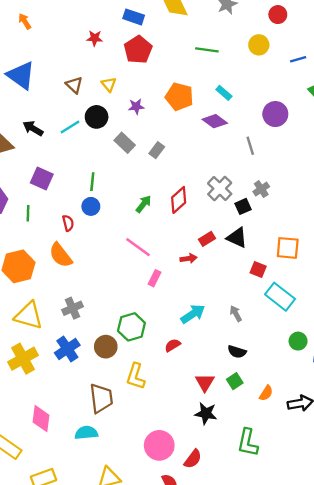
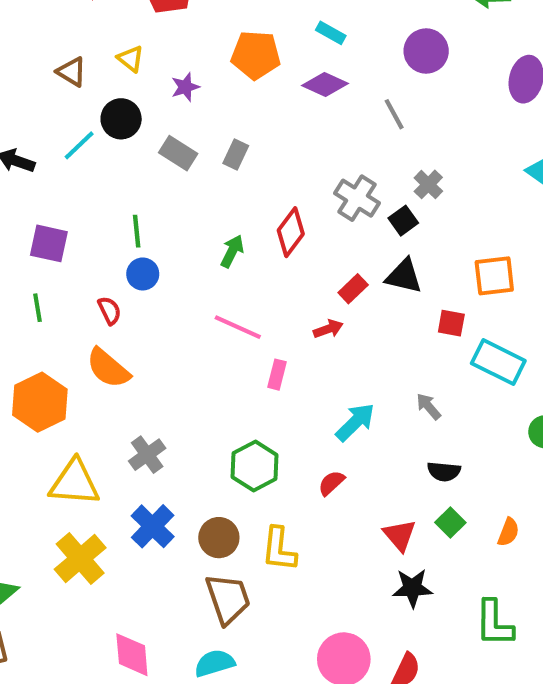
brown circle: (106, 347) -> (219, 538), moved

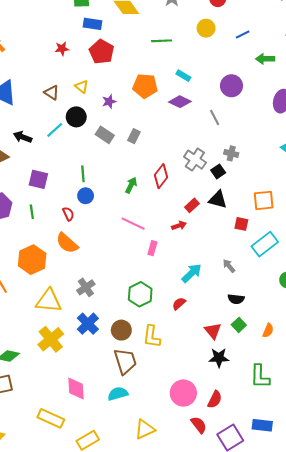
gray cross: (428, 184) -> (231, 153), turned -32
cyan rectangle: (498, 362) -> (265, 244), turned -65

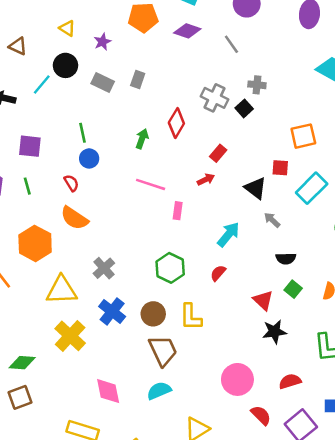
brown triangle: (52, 93) -> (18, 46), moved
black triangle: (218, 200) -> (256, 188), moved, turned 30
red semicircle: (215, 399) -> (290, 381), moved, turned -126

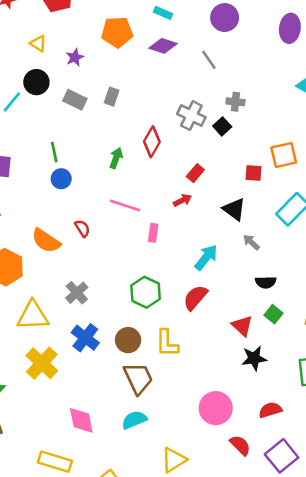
red square: (280, 168) -> (254, 173), moved
red semicircle: (71, 183) -> (82, 228), moved
red semicircle: (218, 273) -> (195, 298), size x1.5

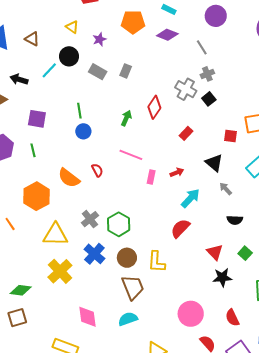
gray cross: (235, 102) -> (207, 74), moved, turned -32
red arrow: (182, 200) -> (177, 172), moved
green hexagon: (146, 292) -> (119, 224), moved
green square: (273, 314) -> (245, 253), moved
red semicircle: (270, 410) -> (232, 318), turned -102

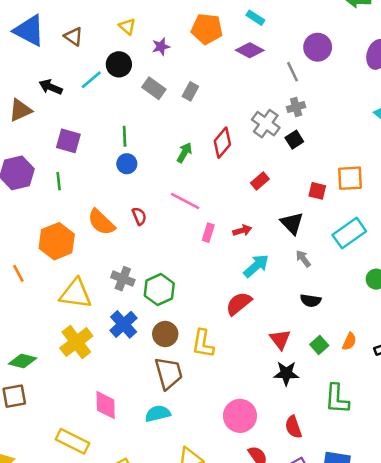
purple circle: (216, 16) -> (318, 47), moved
gray cross: (90, 219) -> (123, 279), turned -36

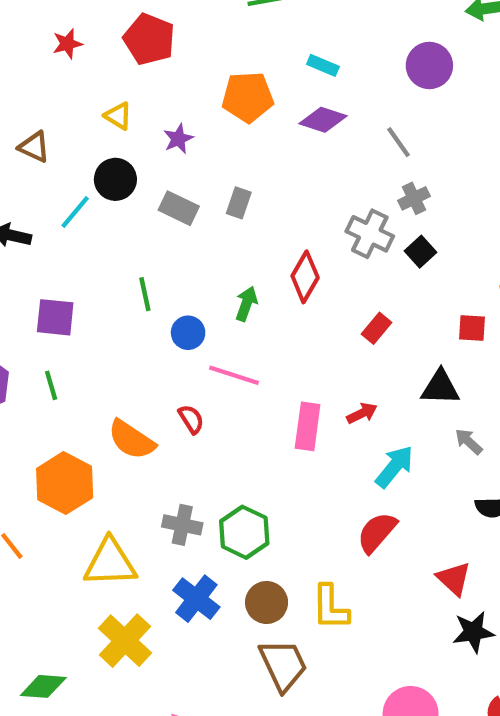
purple circle: (318, 47) -> (429, 65), moved
blue circle: (127, 164) -> (188, 333), moved
pink line: (185, 201) -> (234, 375), moved
black triangle: (292, 223) -> (440, 387), turned -35
pink rectangle: (208, 233) -> (308, 426), size x1.5

